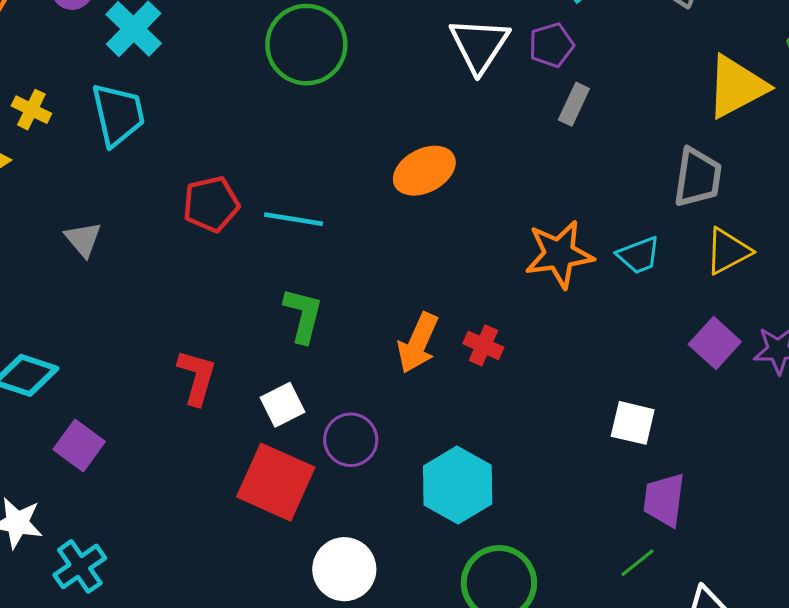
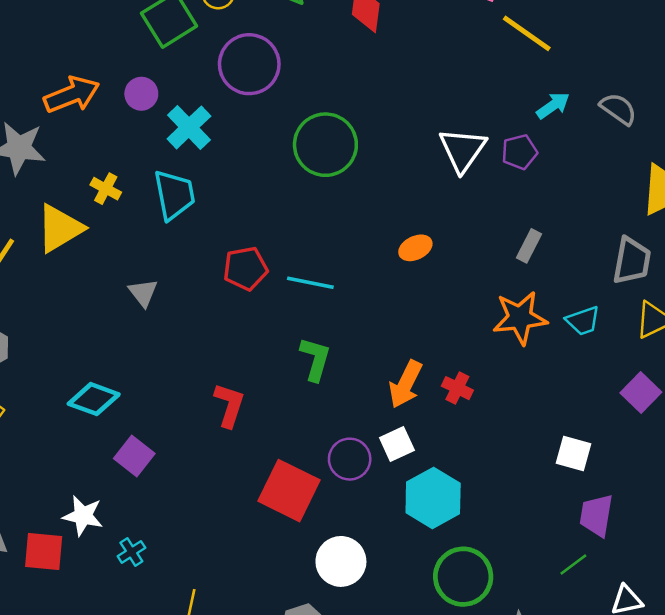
gray rectangle: (574, 104) -> (529, 246), moved
orange ellipse: (424, 171) -> (415, 248), size x0.7
white square: (283, 405) -> (397, 444), moved
cyan cross: (80, 566) -> (131, 552), size x0.7

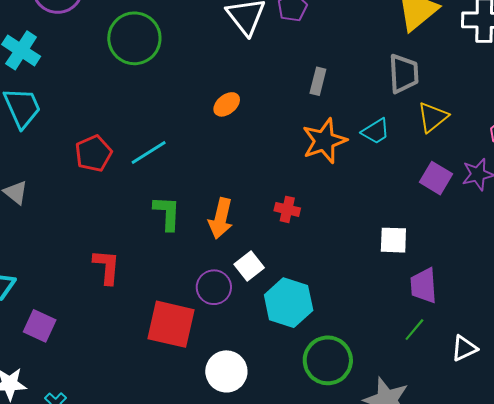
cyan line: (310, 283) -> (149, 153), turned -30
orange arrow: (406, 384) -> (221, 218), moved

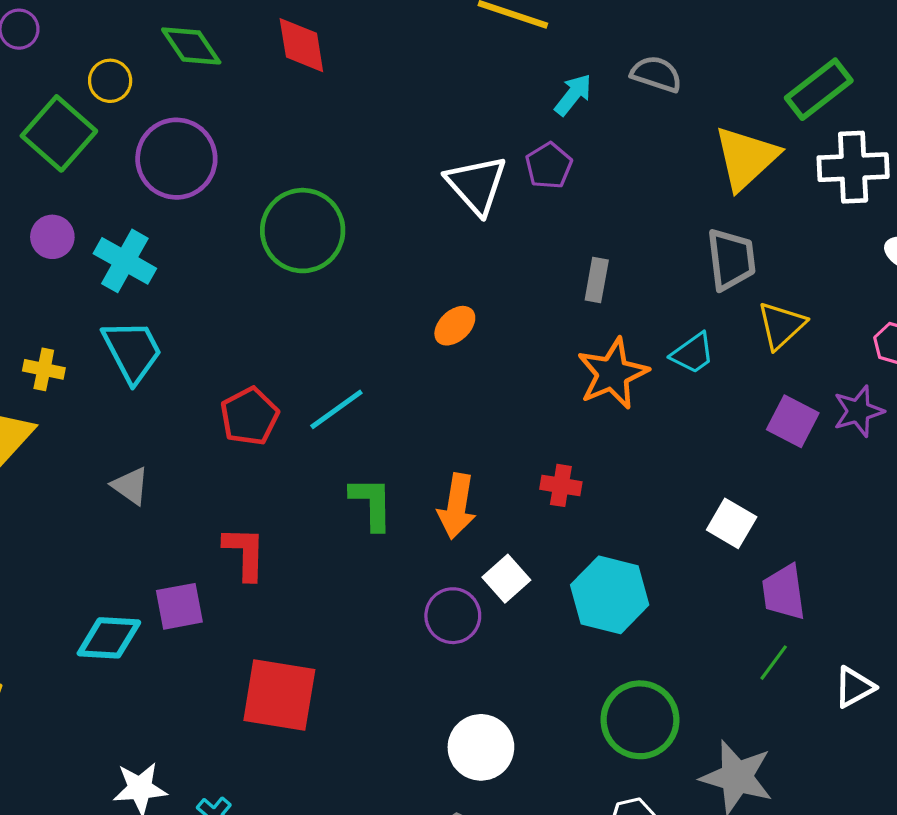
white square: (393, 240) -> (732, 523), turned 32
red L-shape: (107, 267) -> (245, 553), moved
cyan hexagon: (289, 303) -> (610, 595), moved
red square: (171, 324) -> (279, 695), moved
purple square: (40, 326) -> (179, 606), moved, turned -32

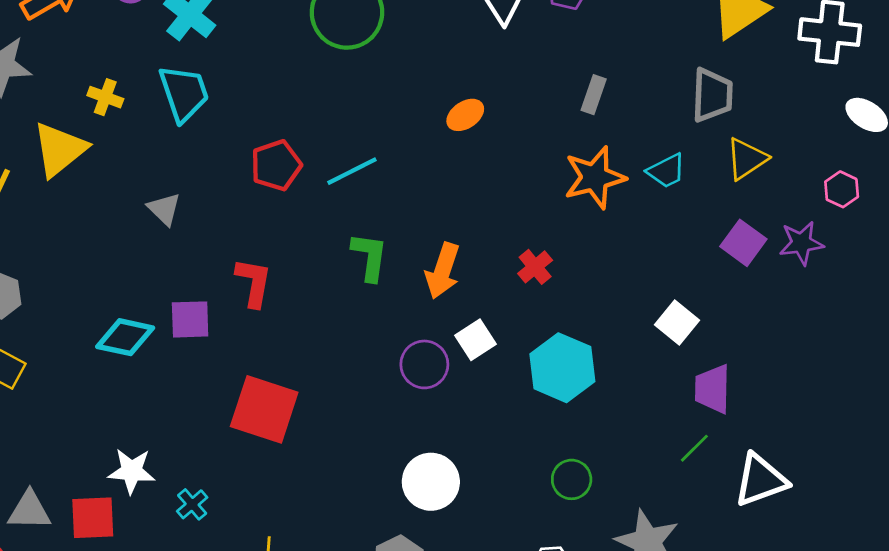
red cross: (561, 485) -> (535, 267), turned 32
white triangle: (854, 687) -> (761, 480), size x1.5
green circle: (640, 720) -> (572, 479), size x0.6

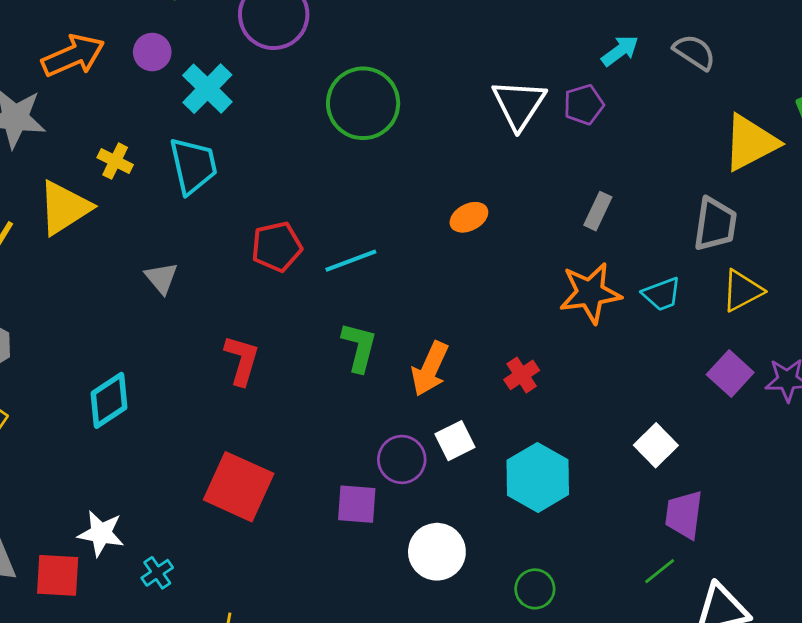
purple square: (190, 319) -> (357, 504), moved
cyan diamond: (125, 337) -> (109, 400), turned -52
white circle: (431, 482) -> (437, 552), moved

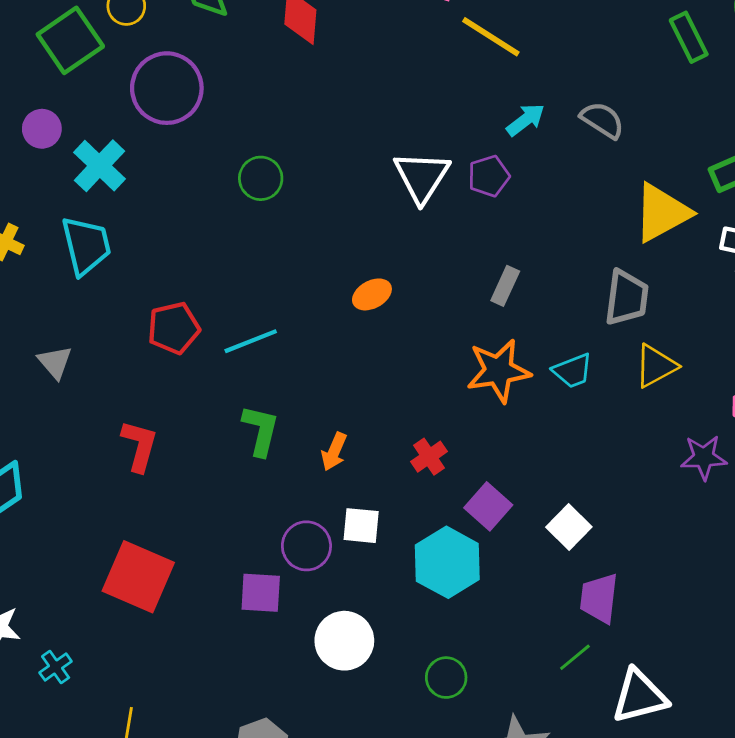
green circle: (363, 103) -> (261, 178), size x0.6
orange arrow: (430, 369) -> (334, 452), size x0.7
purple square: (730, 374) -> (488, 506), moved
white square: (455, 441) -> (361, 526), turned 33

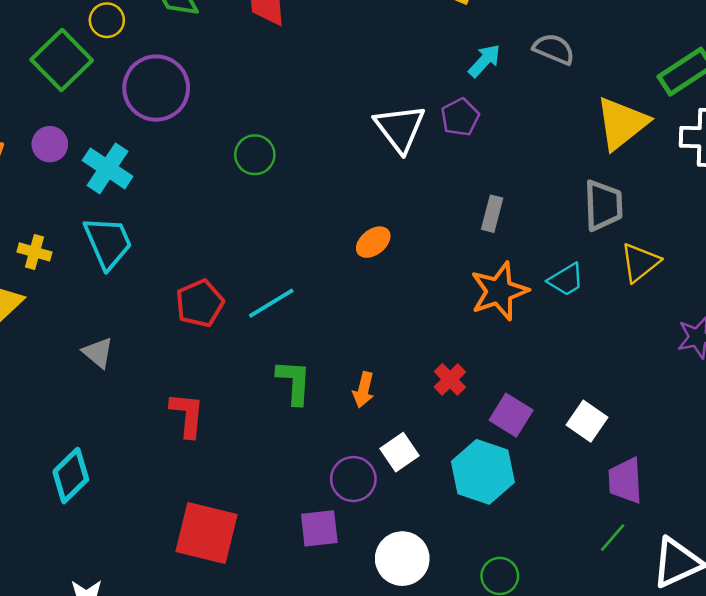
white square: (361, 526) -> (399, 452), turned -30

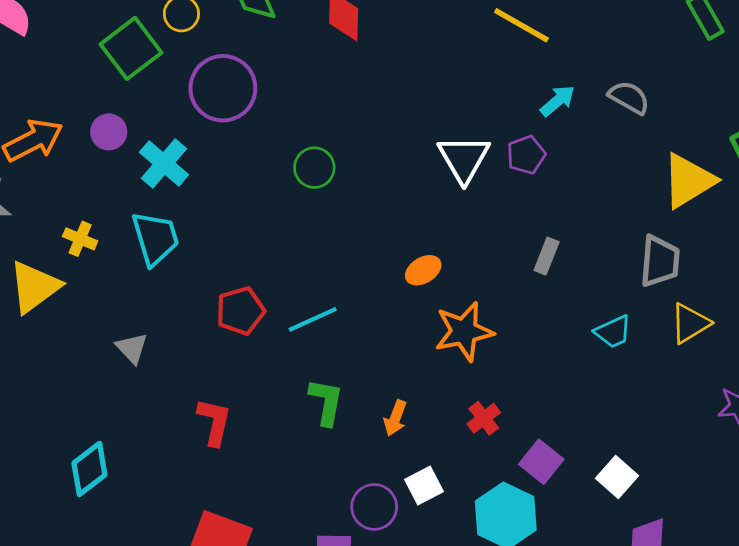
orange star: (499, 291) -> (464, 332), moved

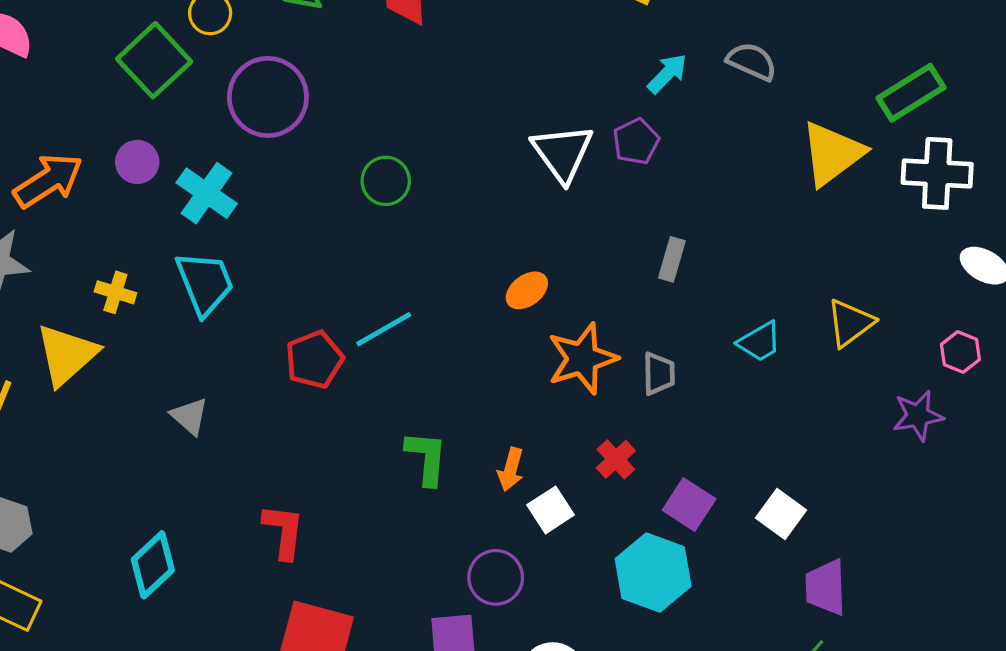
gray trapezoid: (660, 261) -> (659, 374), moved, size x0.7
cyan line: (313, 319) -> (384, 329), moved
red L-shape: (214, 422) -> (284, 531), moved
white square: (424, 485) -> (551, 510), moved

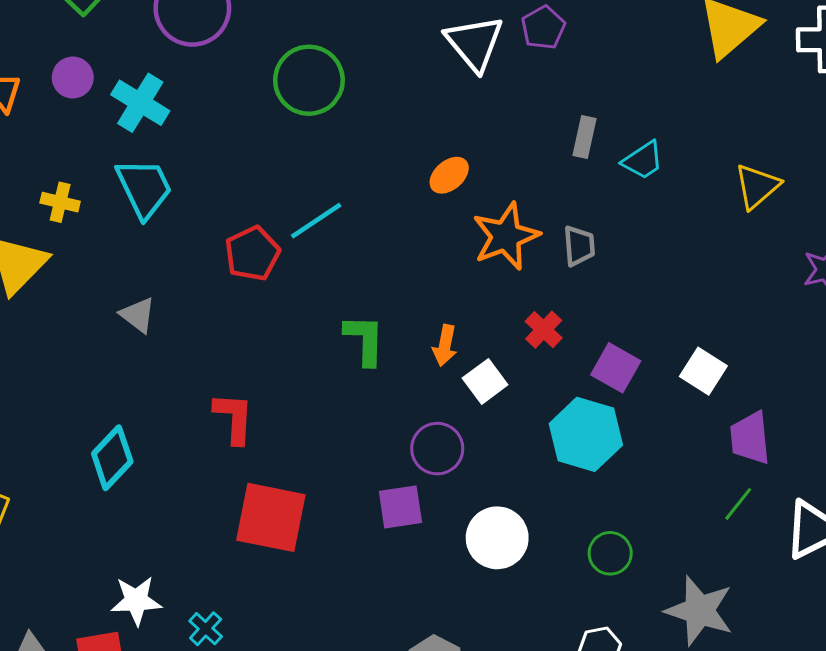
green circle: (386, 181) -> (309, 80), size x1.5
cyan trapezoid: (760, 342) -> (643, 160), moved

